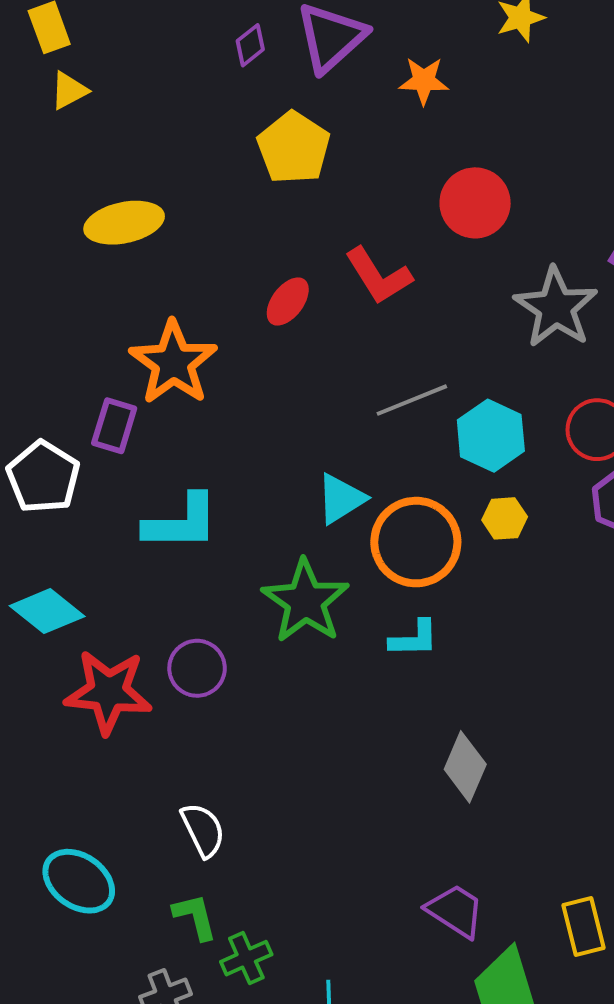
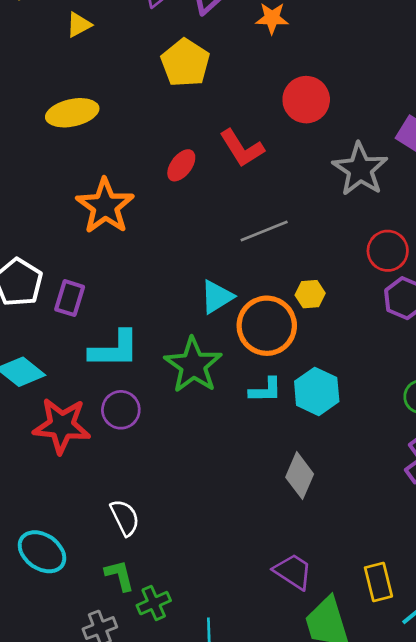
yellow triangle: (69, 91) -> (79, 25), moved
purple rectangle: (114, 426) -> (70, 298), moved
cyan hexagon: (491, 436) -> (317, 391), moved
yellow hexagon: (505, 518) -> (310, 294), moved
cyan L-shape: (181, 522) -> (114, 349), moved

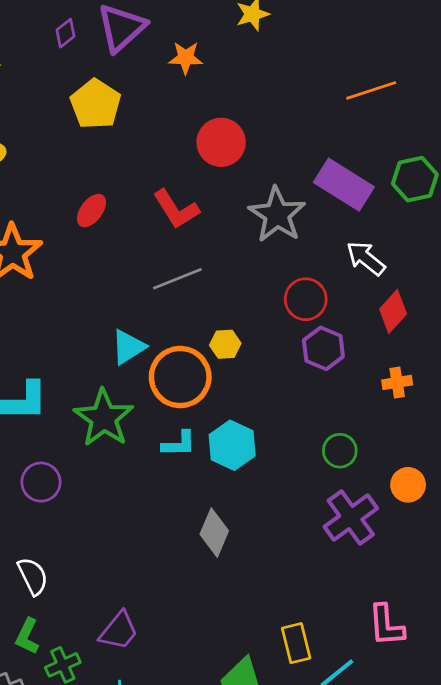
red L-shape: (242, 148) -> (176, 209), moved
purple circle: (121, 410) -> (41, 482), moved
purple trapezoid: (293, 571) -> (119, 631), moved, turned 96
green L-shape: (120, 575) -> (27, 636), turned -140

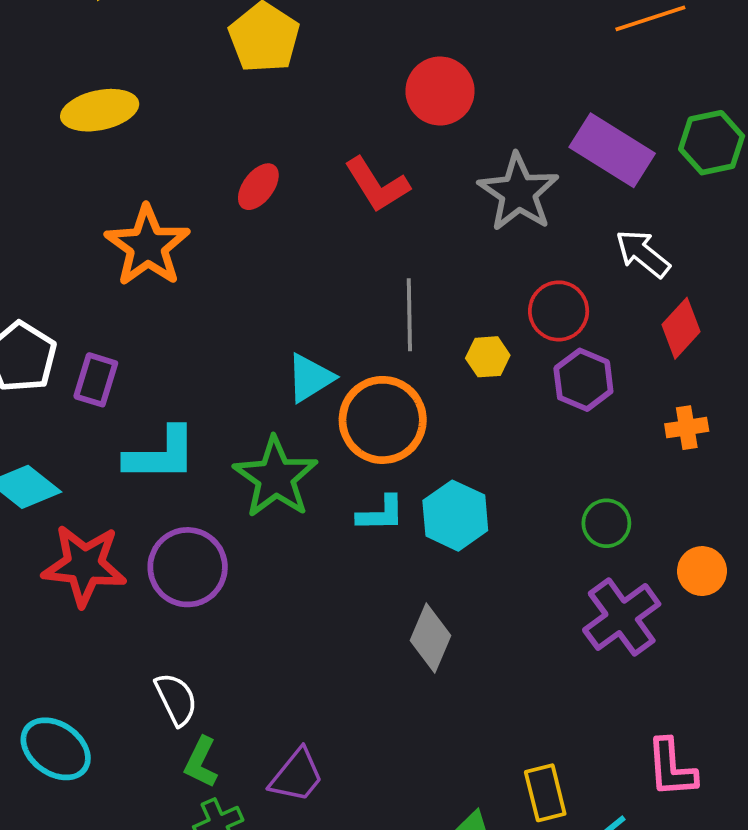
gray line: (177, 279) -> (409, 315), moved, turned -69
yellow hexagon: (225, 344) -> (488, 357), moved
purple circle: (41, 482) -> (188, 567), size x1.4
green L-shape: (27, 636) -> (201, 762), moved

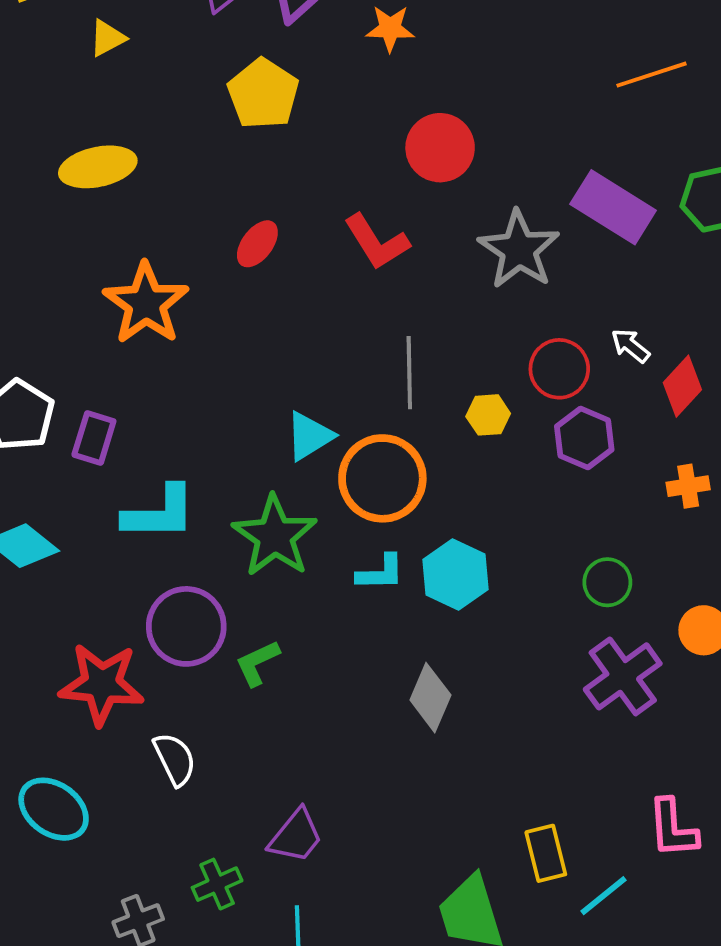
white arrow: (643, 254) -> (630, 346), moved, size x0.7
red star: (84, 565) -> (102, 684), moved
green L-shape: (201, 762) -> (257, 663), moved, turned 39

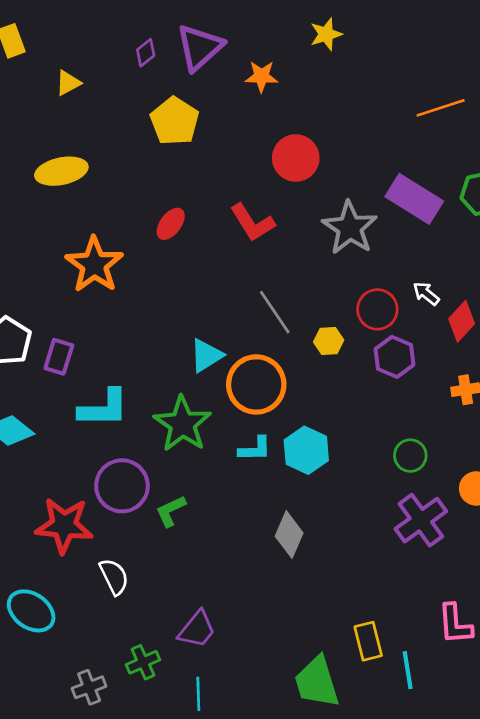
gray line: (409, 373) -> (275, 312), turned -33
cyan line: (604, 896) -> (408, 670), turned -60

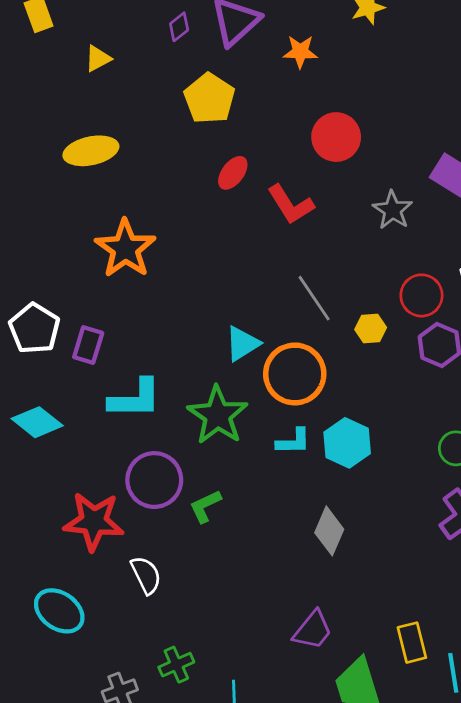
red ellipse: (171, 224) -> (233, 173), moved
gray star: (350, 228) -> (393, 210), size x0.7
purple trapezoid: (197, 629) -> (313, 630), moved

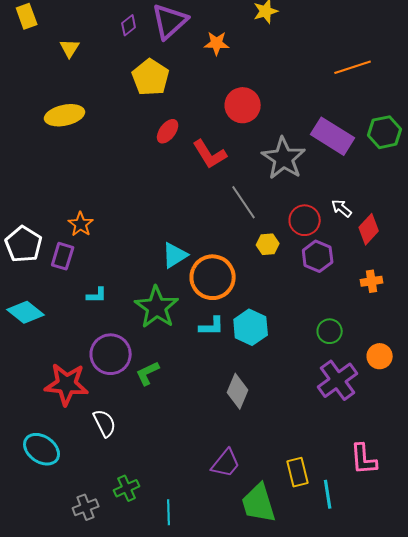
yellow triangle: (98, 59) -> (70, 48), turned -30
gray star: (393, 210) -> (284, 158), size x1.5
orange star: (125, 249) -> (81, 224), moved, size x0.6
gray line: (314, 298) -> (244, 202), moved
cyan L-shape: (135, 399) -> (97, 295), size x0.5

